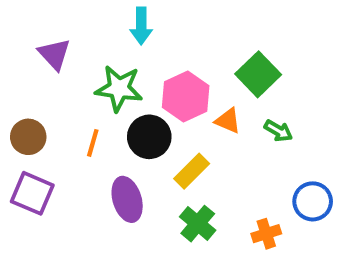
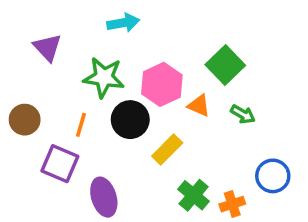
cyan arrow: (141, 26) -> (123, 23), turned -100
purple square: (32, 193) -> (60, 164), moved
purple ellipse: (127, 199) -> (104, 197), moved
green cross: (198, 224) -> (194, 195), moved

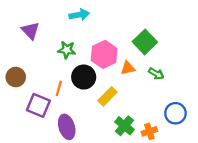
green star: (104, 77) -> (67, 50), size x0.7
orange triangle: (199, 106) -> (128, 68), turned -35
orange line: (81, 125) -> (59, 88), moved

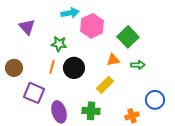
pink hexagon: (104, 54) -> (92, 26), moved
green arrow: (156, 74) -> (138, 65), turned -32
orange line: (59, 88) -> (52, 67), moved
yellow rectangle: (107, 96) -> (105, 85), moved
green cross: (124, 126) -> (91, 111), moved, turned -36

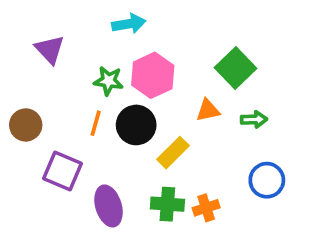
pink hexagon: (92, 26) -> (153, 75), moved
yellow rectangle: (105, 85) -> (173, 153), moved
blue circle: (155, 100) -> (267, 180), moved
orange cross: (132, 116) -> (206, 208), moved

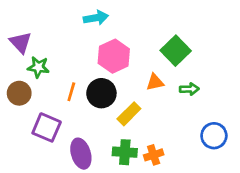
purple triangle: (50, 50) -> (21, 42), moved
green star: (109, 81) -> (38, 67), moved
blue circle: (267, 180) -> (214, 136), moved

